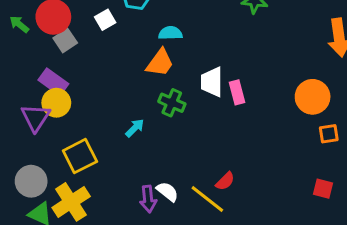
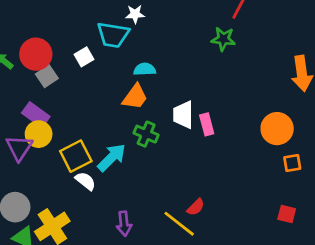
cyan arrow: (135, 128) -> (112, 158), size x1.6
yellow square: (80, 156) -> (76, 156), moved
white semicircle: (167, 192) -> (85, 181), moved

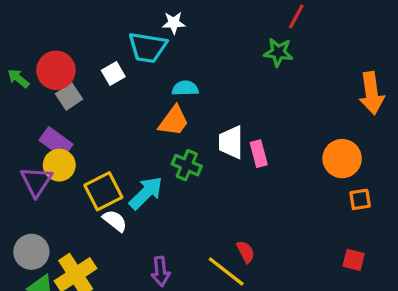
red semicircle: (196, 207) -> (246, 252), turned -72

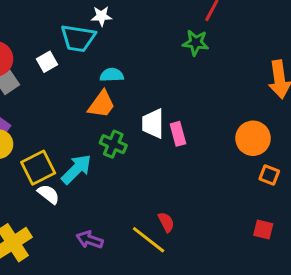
orange square: (360, 199) -> (269, 175), turned 30
purple arrow: (161, 271) -> (90, 240), turned 115

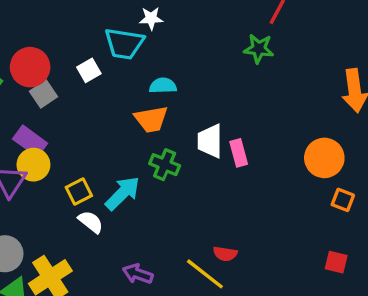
orange trapezoid: (101, 104) -> (151, 119), turned 44
yellow square: (38, 168) -> (79, 192), size x0.7
red semicircle: (166, 222) -> (225, 254), turned 126

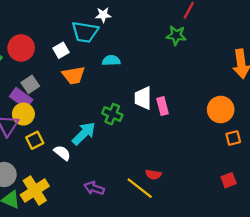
gray square: (44, 94) -> (30, 84), moved
orange trapezoid: (151, 119) -> (74, 75), moved
yellow square: (79, 192) -> (35, 140), moved
orange square: (343, 200) -> (233, 138), turned -35
red square: (336, 262) -> (229, 180), turned -35

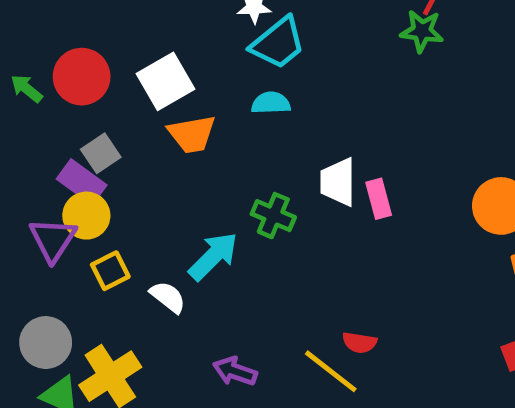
cyan trapezoid: (85, 32) -> (278, 43), moved, turned -48
green star: (176, 35) -> (422, 31), moved
white square: (61, 50) -> (165, 81), size x1.6

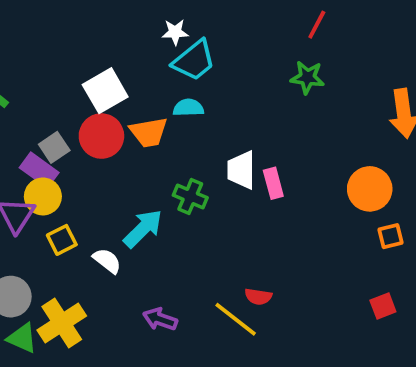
green star: (422, 31) -> (307, 77), moved
red circle: (82, 77) -> (101, 136), moved
orange trapezoid: (192, 134) -> (149, 132), moved

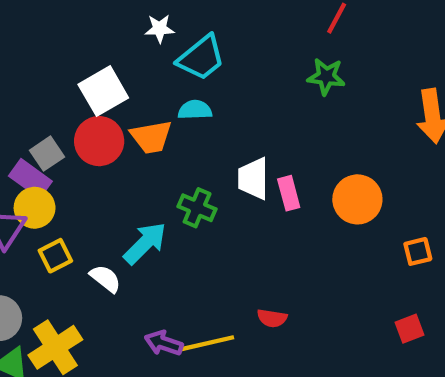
white star: (175, 32) -> (160, 29), moved
orange circle: (370, 189) -> (357, 199), moved
yellow line: (236, 319) -> (207, 343), moved, turned -51

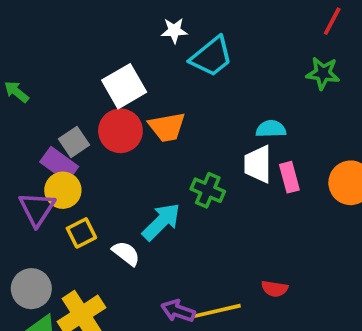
cyan semicircle: (195, 110) -> (271, 129), moved

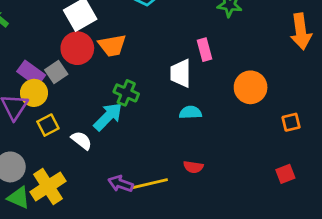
cyan semicircle: (271, 129) -> (190, 112), moved
gray square: (74, 142) -> (56, 72), moved
pink rectangle: (289, 177) -> (204, 50), moved
green cross: (208, 190) -> (126, 93), moved

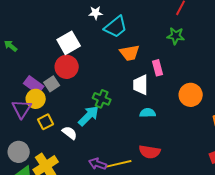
orange trapezoid: (112, 45) -> (130, 53), moved
red semicircle: (193, 167) -> (150, 152), size x1.5

